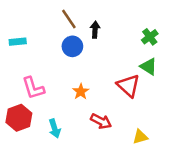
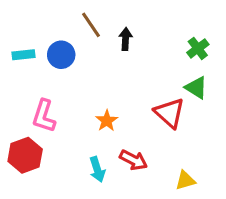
blue circle: (72, 46) -> (61, 55), moved
pink L-shape: (33, 88) -> (44, 116), turned 35
cyan arrow: (55, 128) -> (97, 169), moved

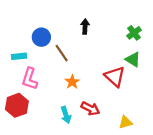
brown line: (91, 25) -> (62, 53), moved
cyan rectangle: (23, 55) -> (19, 56), moved

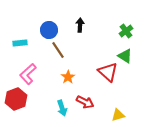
blue circle: (41, 37) -> (49, 30), moved
cyan rectangle: (19, 56) -> (20, 43), moved
pink L-shape: (30, 79) -> (28, 74), turned 30

